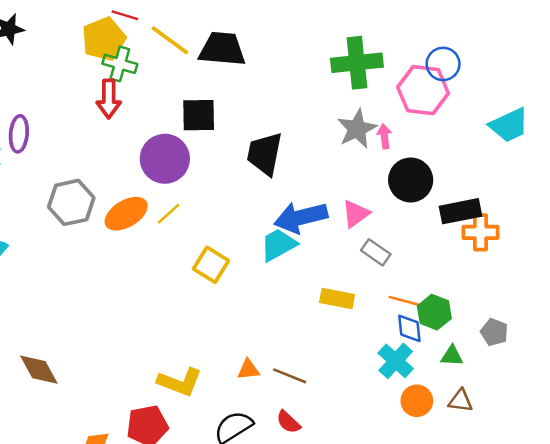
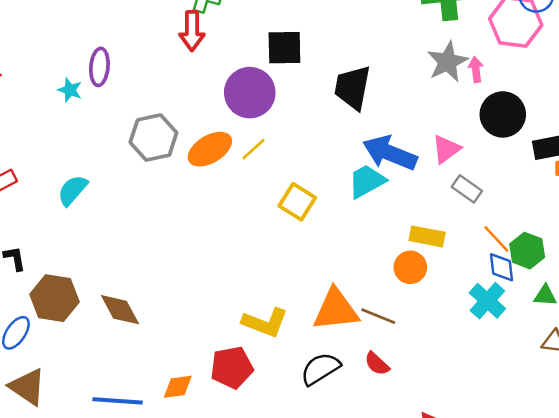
blue arrow: (301, 217) -> (390, 153), turned 36
orange line: (404, 301) -> (496, 239), turned 32
orange triangle: (248, 370) -> (336, 310), size x2.0
orange circle: (417, 401) -> (410, 267), moved

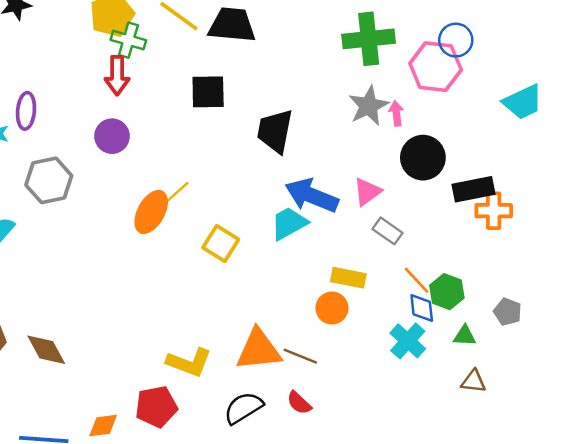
purple circle: (250, 93) -> (112, 136), moved, size x0.7
gray hexagon: (153, 138) -> (49, 180), moved
orange ellipse: (210, 149) -> (151, 212), moved, turned -30

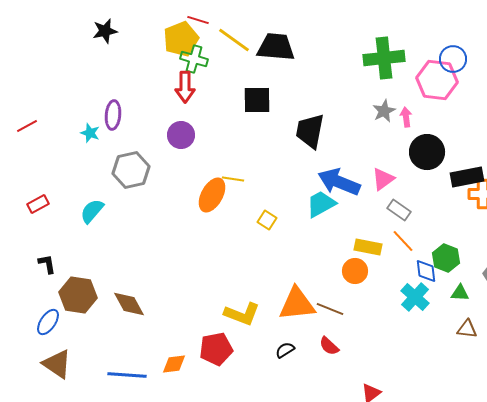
gray star: (369, 106) -> (384, 111), size x0.7
yellow line: (178, 192) -> (233, 179), turned 50
yellow square: (221, 244) -> (267, 220), size x0.7
orange line: (417, 280) -> (403, 241), moved
black semicircle: (243, 408) -> (285, 350), size x0.6

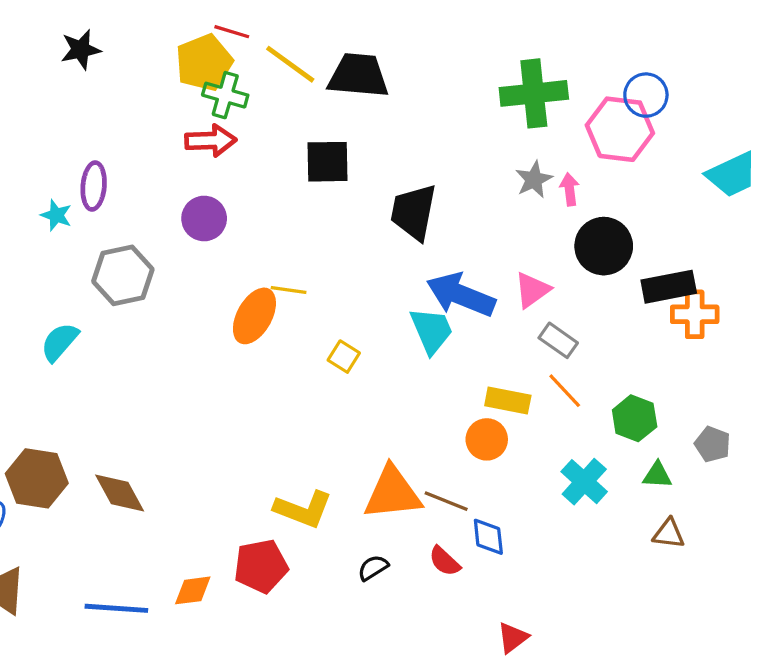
red arrow: (185, 87) -> (211, 141), turned -92
cyan trapezoid: (321, 204) -> (432, 331), turned 96
blue diamond: (426, 271) -> (488, 537), moved

